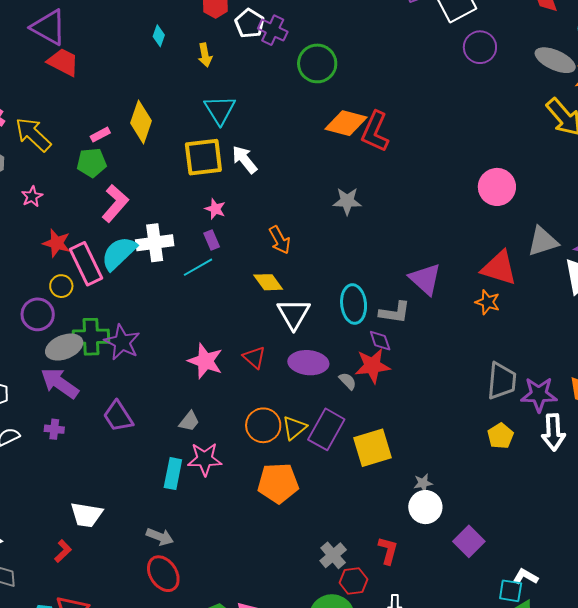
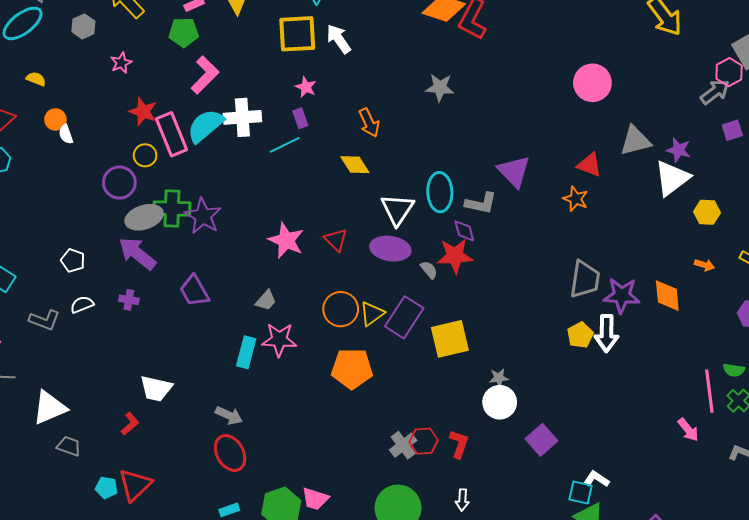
red triangle: (499, 268) -> (589, 165), size x0.7
white triangle: (294, 314) -> (397, 209), moved
white arrow: (553, 432) -> (607, 333), moved
red hexagon: (353, 581) -> (424, 441), moved

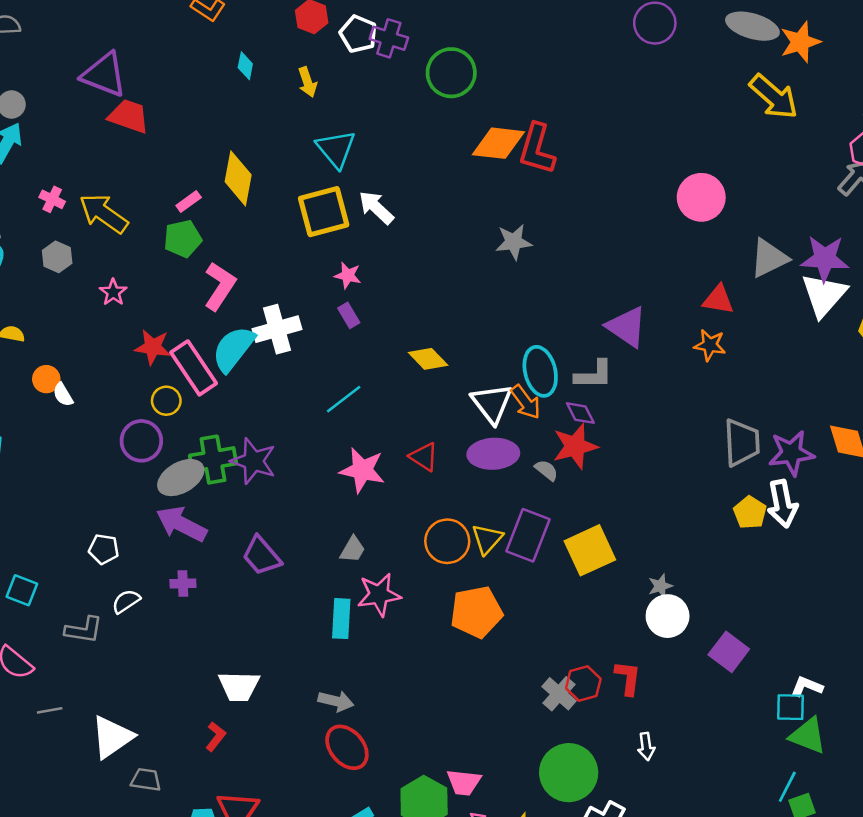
orange arrow: (369, 123) -> (526, 402), moved
cyan line: (285, 145) -> (344, 399), moved
purple star: (679, 150) -> (825, 259), size x1.5

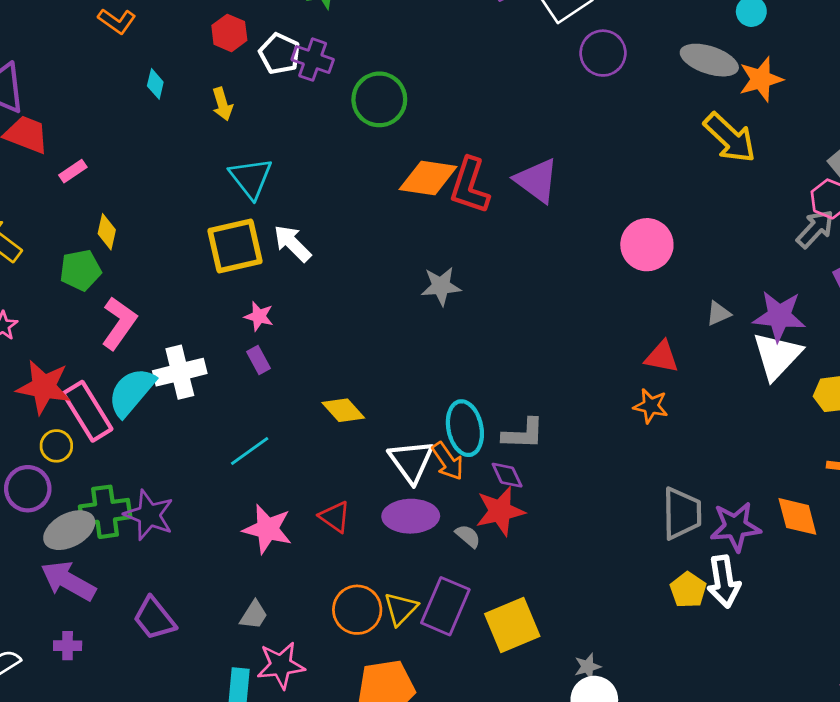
yellow diamond: (238, 178) -> (107, 232), moved, size x0.6
pink rectangle: (189, 202) -> (73, 171), moved
gray triangle: (769, 258) -> (718, 314), size x0.6
purple triangle: (627, 327) -> (537, 181), moved
red star: (153, 347) -> (44, 387), size x1.4

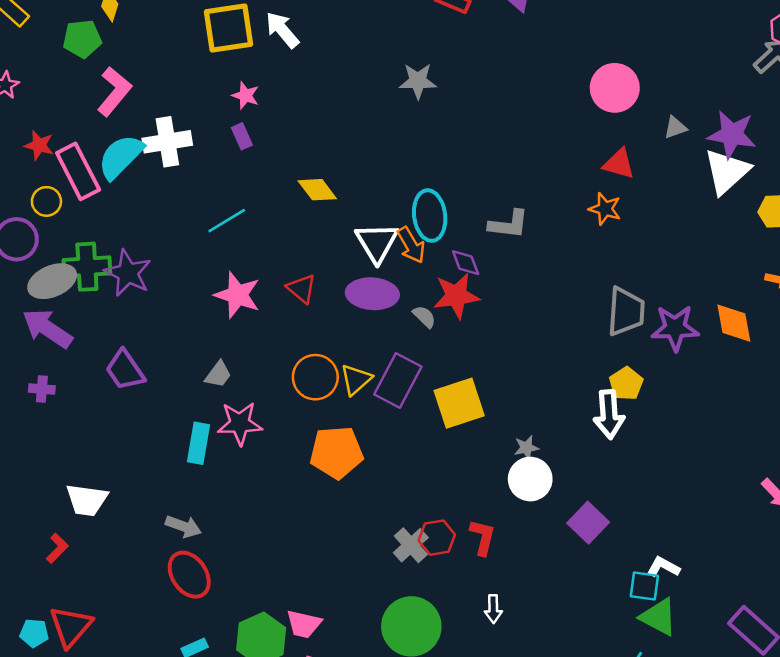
pink circle: (647, 245) -> (615, 88), moved
red star: (44, 387) -> (39, 145), size x0.6
gray L-shape: (523, 434) -> (509, 224), moved
white arrow: (724, 581) -> (609, 414), moved

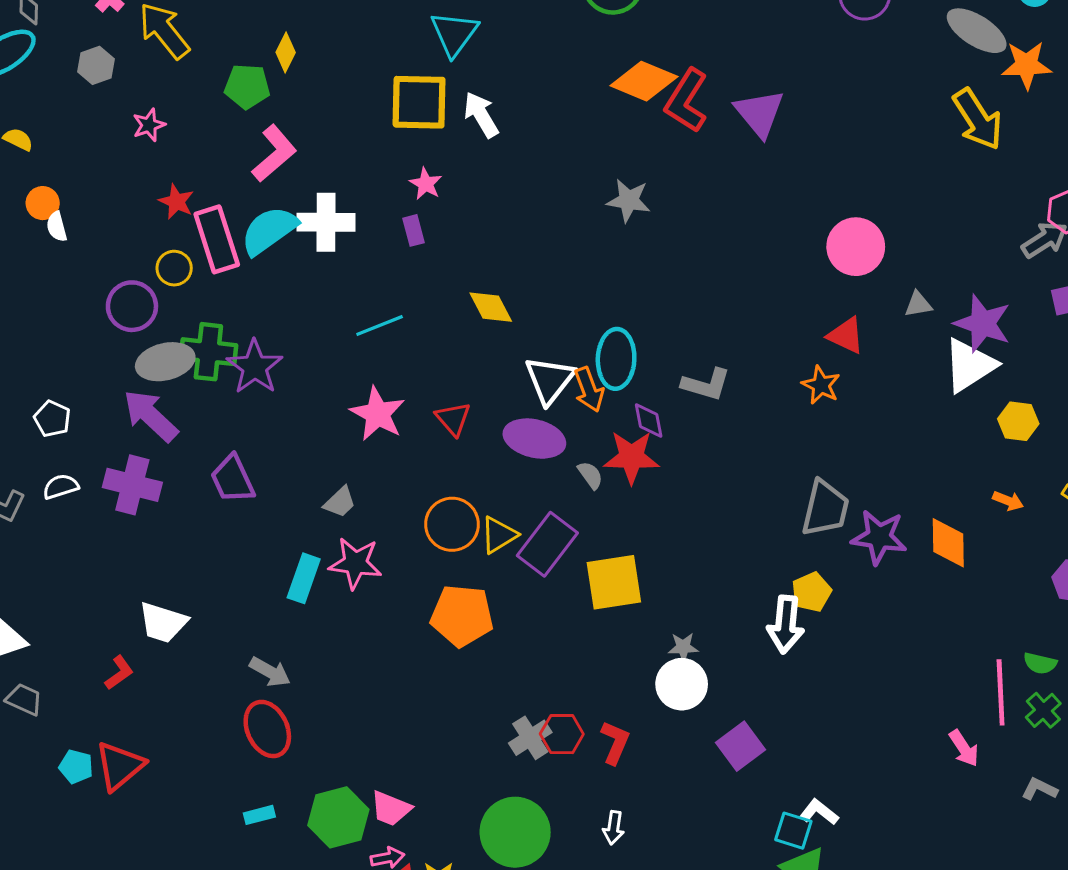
purple cross: (42, 389) -> (132, 485), size x1.8

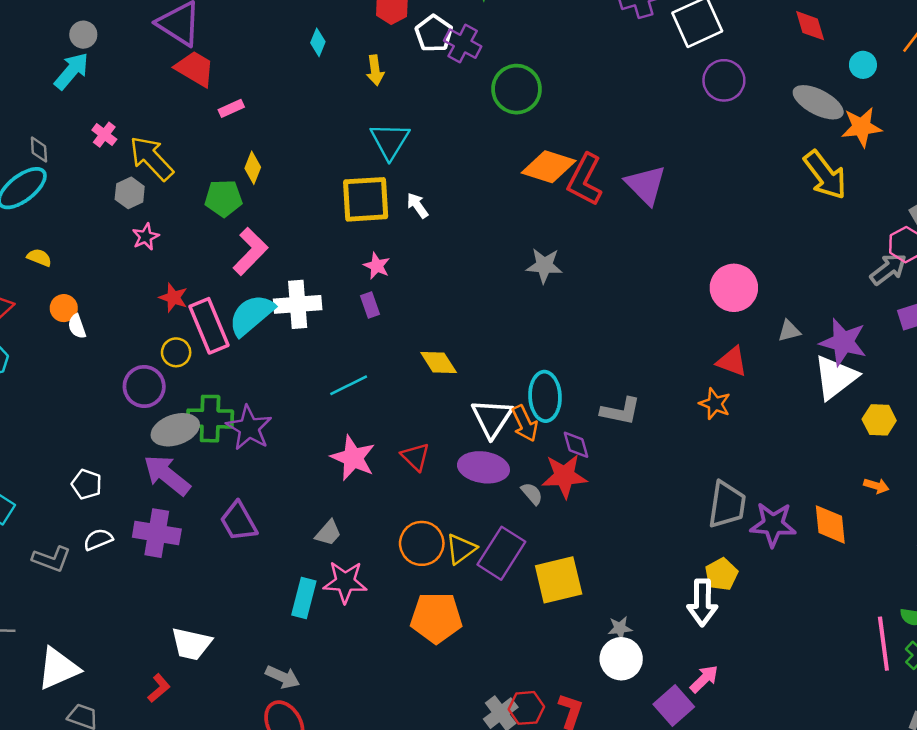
gray hexagon: (96, 65) -> (130, 193), moved
white arrow: (481, 115) -> (417, 205), size x0.7
pink arrow: (964, 748) -> (704, 679), moved, turned -96

